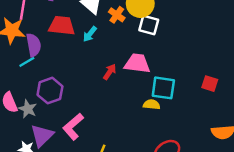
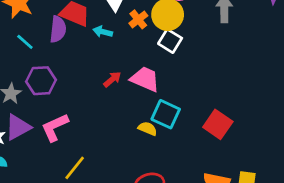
cyan arrow: (90, 34) -> (103, 32), turned 49
purple semicircle: (34, 45) -> (58, 29), moved
cyan line: (27, 62) -> (25, 42), turned 56
red square: (210, 84) -> (218, 124), size x1.5

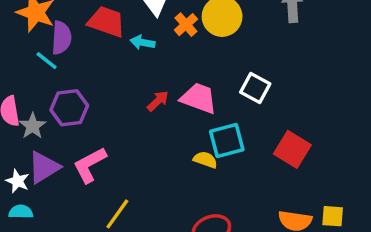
purple semicircle: (58, 29) -> (61, 38), moved
white square: (170, 41) -> (255, 88), moved
cyan square: (166, 114) -> (227, 141), turned -36

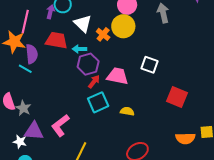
purple hexagon: (69, 108) -> (88, 64), moved
cyan square: (227, 141) -> (98, 102), moved
purple triangle: (44, 167) -> (34, 131), turned 45

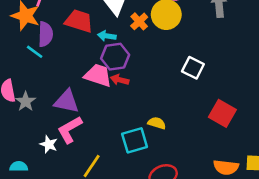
pink trapezoid: (117, 76) -> (98, 75), moved
red arrow: (94, 82) -> (120, 80), turned -120
cyan square: (98, 102) -> (135, 140), moved
purple triangle: (34, 131) -> (67, 101), moved
white star: (20, 142) -> (49, 144), moved

